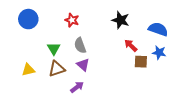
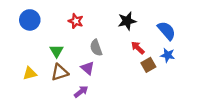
black star: (121, 20) -> (127, 21), turned -30
blue semicircle: (158, 29) -> (167, 31), turned 30
gray semicircle: (80, 45) -> (96, 48), moved
brown square: (141, 62) -> (148, 65), turned -32

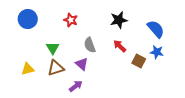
red arrow: (138, 48) -> (120, 46), moved
brown square: (148, 65) -> (139, 61), turned -32

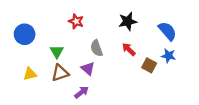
blue circle: (28, 19) -> (25, 34), moved

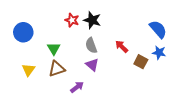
black star: (128, 21) -> (92, 20), moved, turned 30
purple triangle: (88, 69) -> (92, 65), moved
yellow triangle: (30, 74) -> (28, 70), turned -40

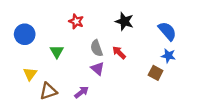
black star: (92, 20) -> (124, 21), moved
red arrow: (122, 46) -> (119, 52), moved
brown square: (141, 62) -> (156, 73), moved
brown triangle: (57, 69) -> (48, 91), moved

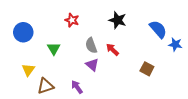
blue star: (168, 56) -> (175, 44), moved
purple arrow: (82, 92) -> (77, 87), turned -88

